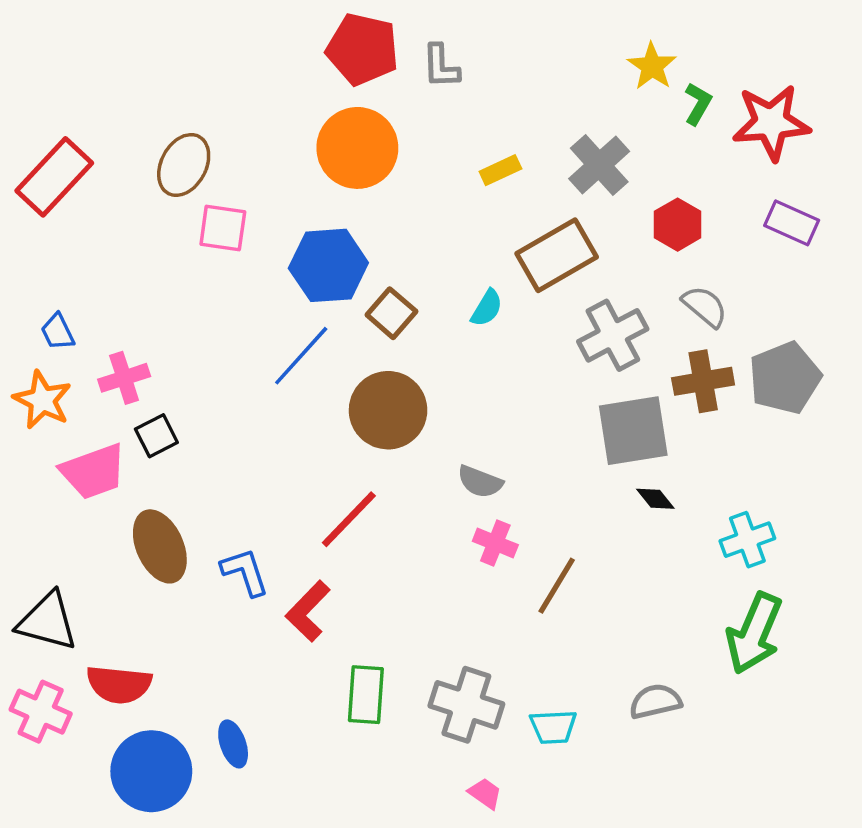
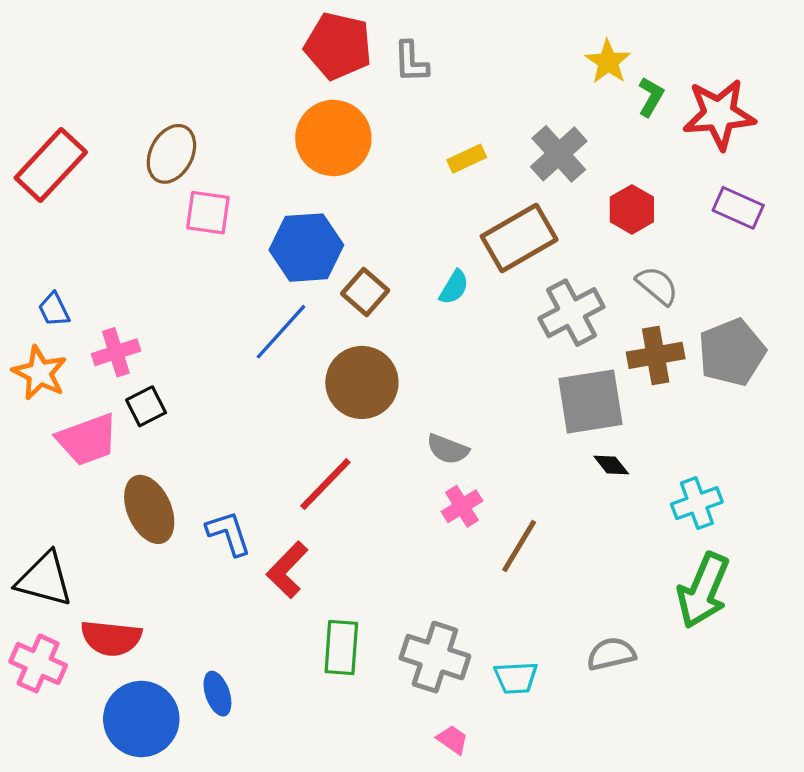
pink cross: (495, 543) -> (462, 506), turned 36

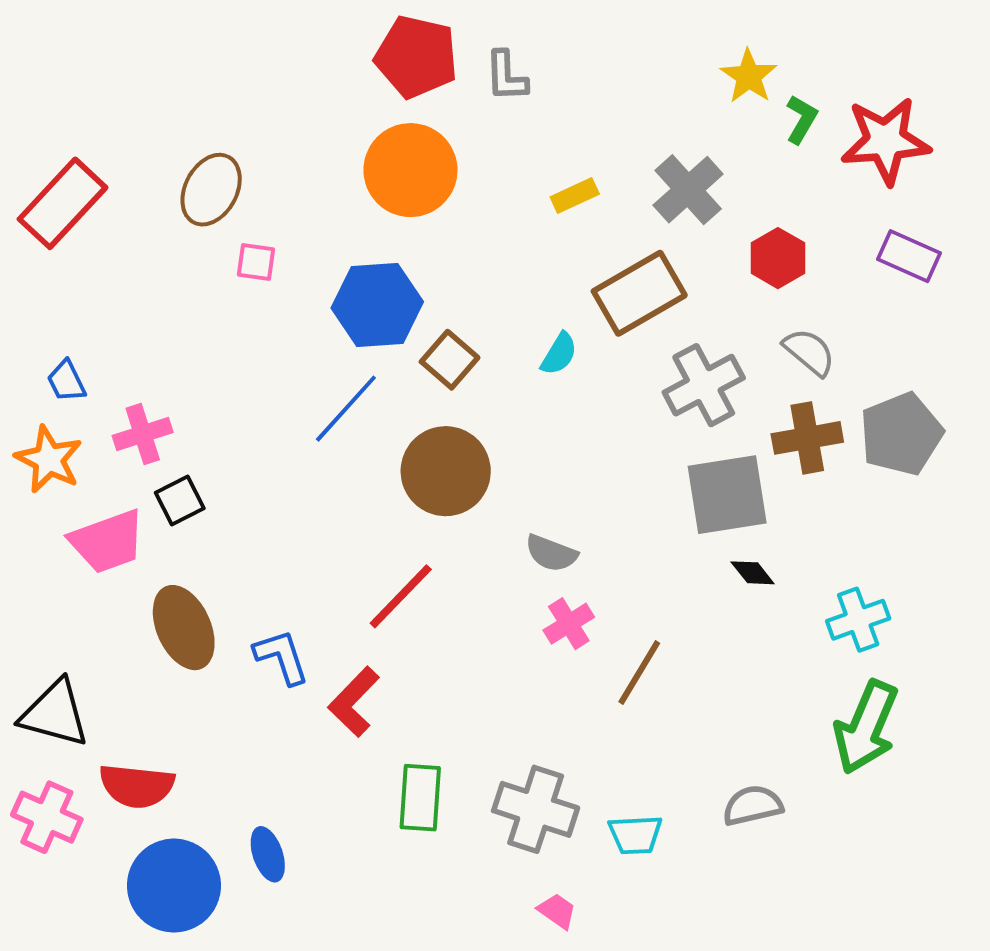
pink square: (208, 213) -> (256, 262), size x0.7

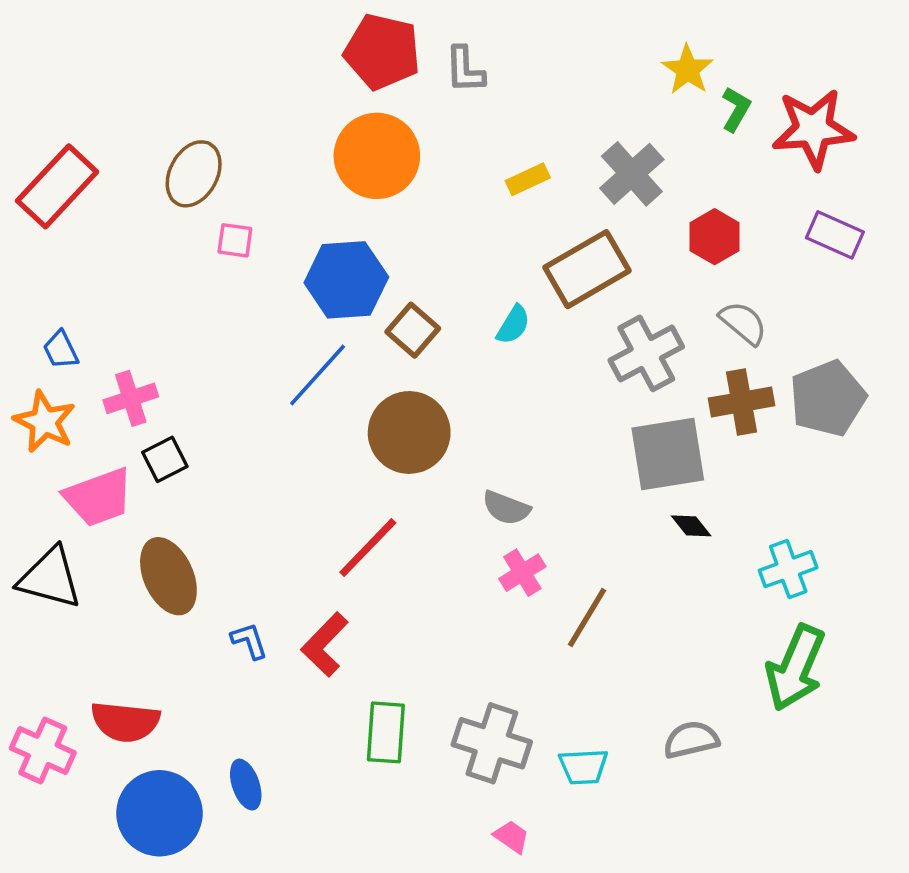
blue L-shape: (281, 657) -> (249, 641), moved, size x0.7
black triangle: (55, 714) -> (50, 578), moved

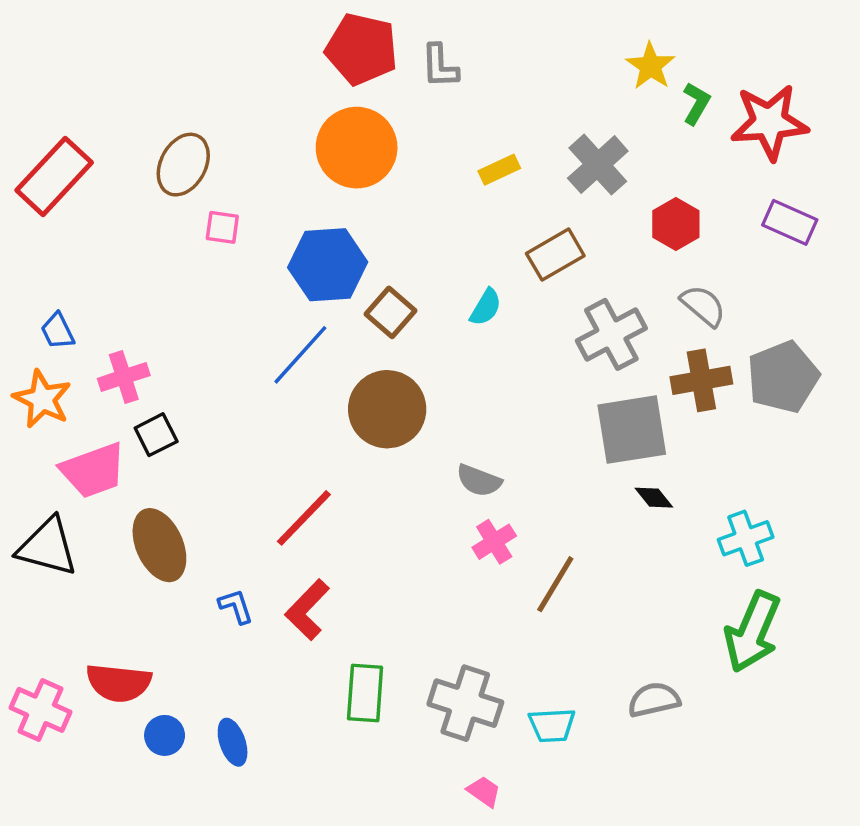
brown rectangle: (587, 269) -> (555, 255), size x0.7
red line: (368, 547) -> (304, 518), moved
blue circle: (159, 813) -> (165, 735), moved, size x0.5

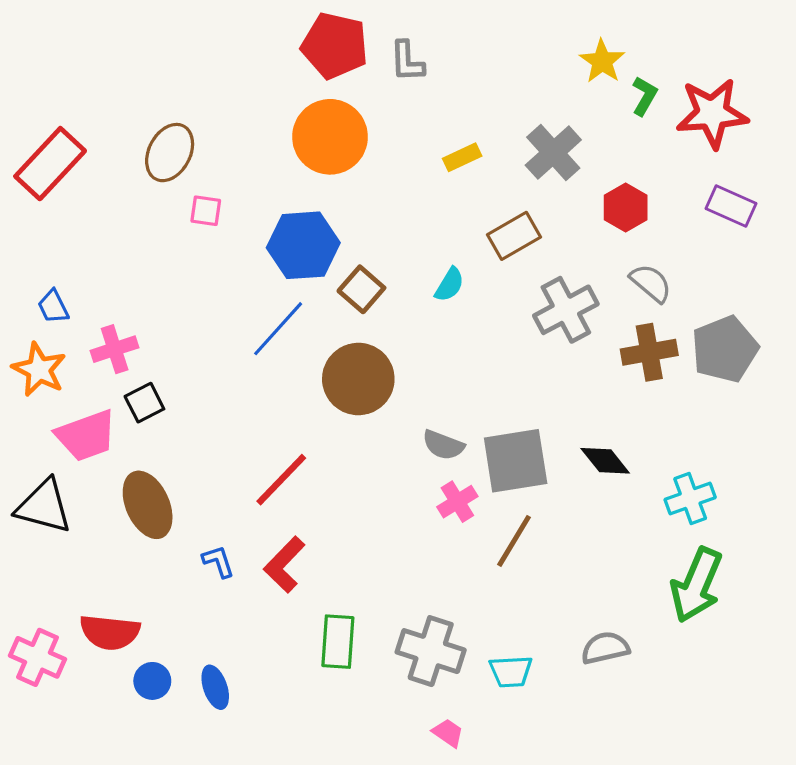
gray square: (632, 430) -> (516, 461), moved
black diamond: (654, 498) -> (605, 461), size x1.4

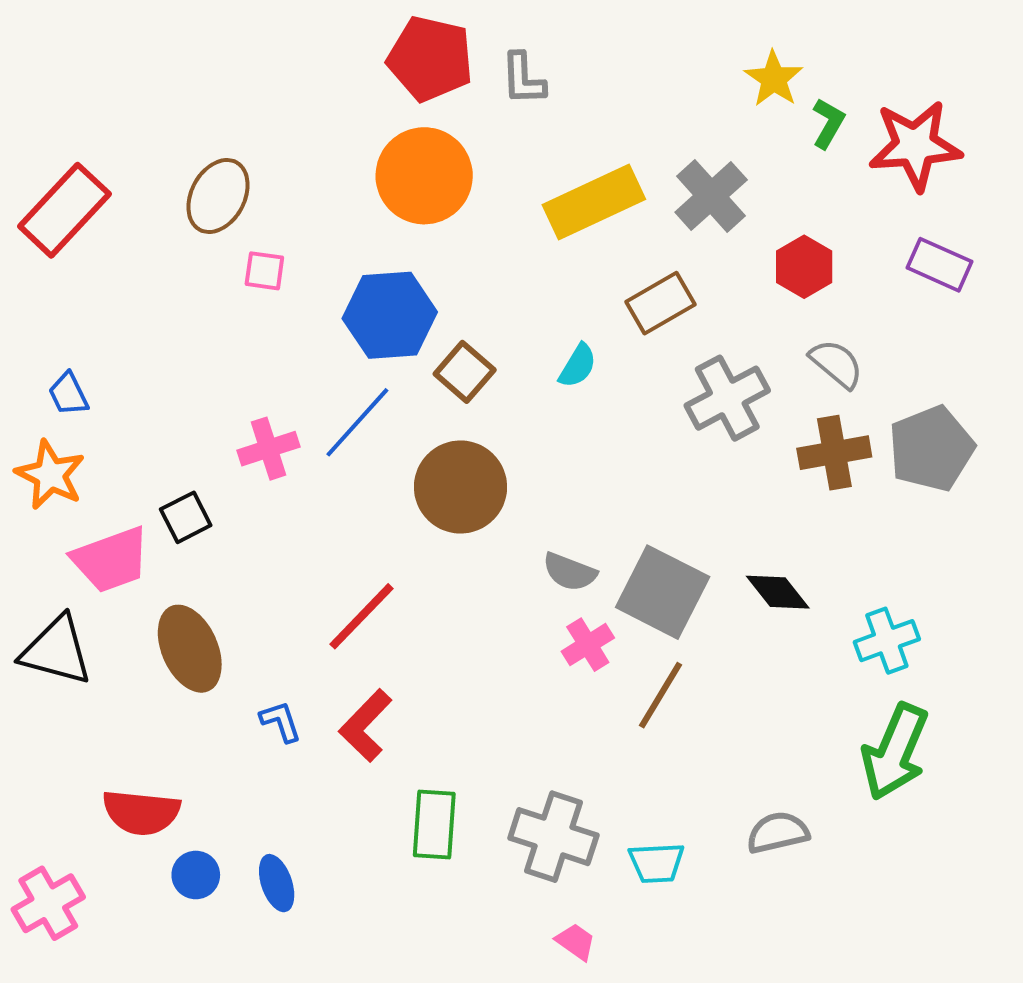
yellow rectangle: (462, 157) -> (594, 202), size x2.0
pink cross: (115, 349) -> (269, 449), moved
gray square: (516, 461) -> (663, 592), turned 36
pink cross: (37, 657) -> (48, 903), moved, turned 36

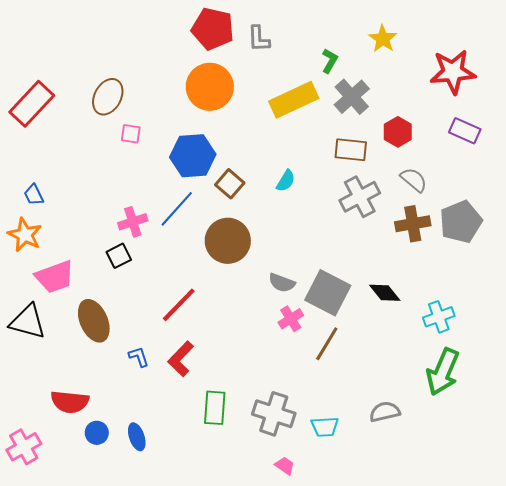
green L-shape: (828, 123) -> (330, 61), moved
brown rectangle: (661, 303) -> (351, 150), moved, turned 36
black square: (186, 517) -> (119, 256), moved

